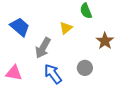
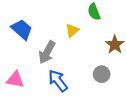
gray circle: (85, 68) -> (102, 74), moved

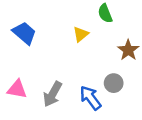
gray arrow: (47, 52) -> (53, 94), moved
blue arrow: (58, 81) -> (90, 98), moved

